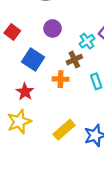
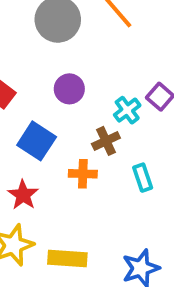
yellow rectangle: (64, 130) -> (67, 259), moved, turned 45

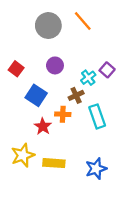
cyan rectangle: (143, 178) -> (97, 116), size x1.5
red star: (23, 195) -> (43, 126), moved

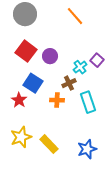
gray circle: (48, 26) -> (25, 14), moved
red square: (16, 69) -> (26, 51), moved, size x1.5
red star: (43, 126) -> (19, 100), moved
yellow rectangle: (54, 163) -> (49, 144), turned 42

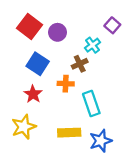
purple square: (97, 60) -> (112, 25), moved
red star: (19, 100) -> (33, 94), moved
cyan rectangle: (88, 102) -> (91, 103), moved
yellow rectangle: (49, 144) -> (69, 133), moved, turned -48

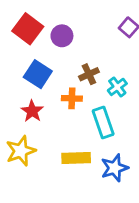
cyan cross: (92, 45) -> (117, 87), moved

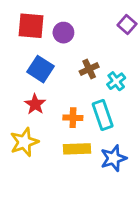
red square: (28, 29) -> (31, 26), turned -32
orange cross: (72, 98) -> (73, 118), moved

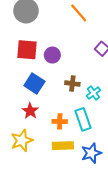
brown cross: (89, 69) -> (72, 84), turned 32

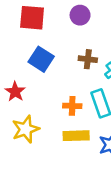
purple circle: (52, 55) -> (80, 15), moved
red star: (30, 111) -> (15, 92), moved

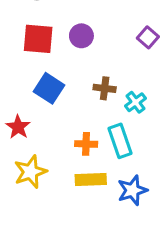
purple circle: (80, 15) -> (81, 36), moved

